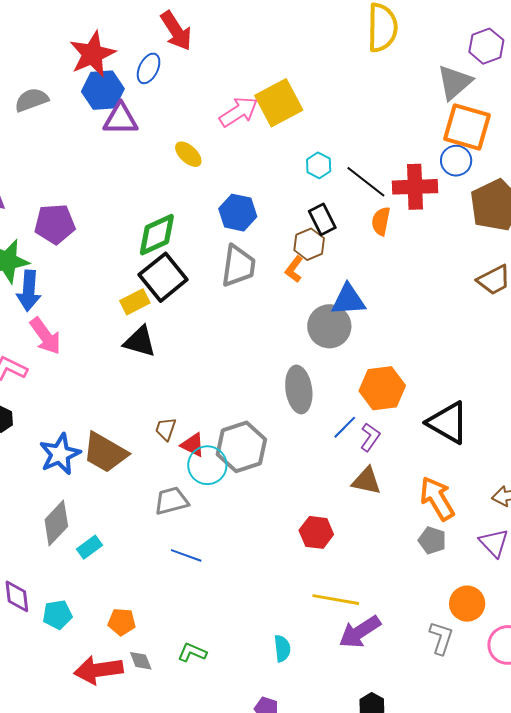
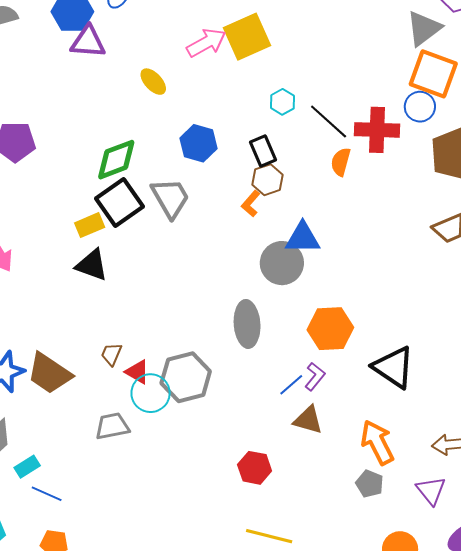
black rectangle: (322, 219) -> (263, 151), moved
gray trapezoid: (238, 266) -> (170, 198), moved, turned -42
blue line: (345, 427) -> (291, 385), moved
blue line: (186, 555) -> (47, 494), moved

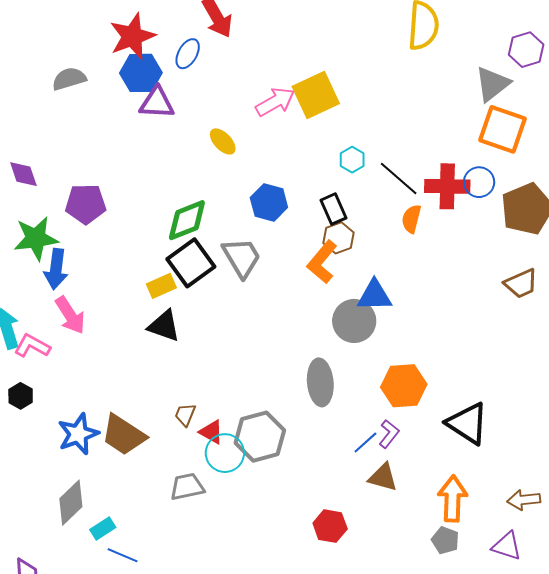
blue circle: (420, 107) -> (479, 182), moved
orange L-shape: (251, 204) -> (322, 262), size x1.6
orange arrow: (377, 442) -> (453, 499), turned 30
purple triangle: (431, 491) -> (507, 546), turned -32

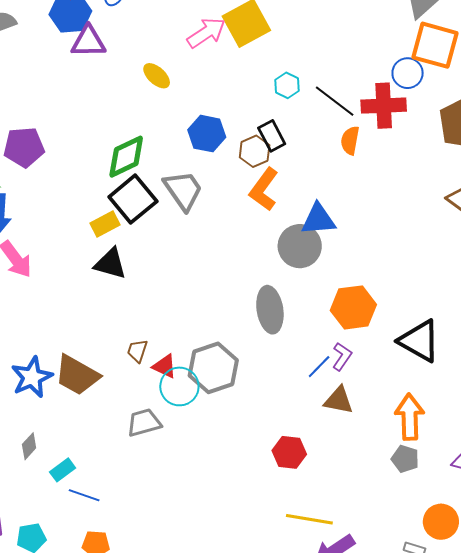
blue circle: (479, 182) -> (408, 73), moved
brown hexagon: (339, 238) -> (255, 151), moved
gray diamond: (71, 503) -> (29, 446), size x0.6

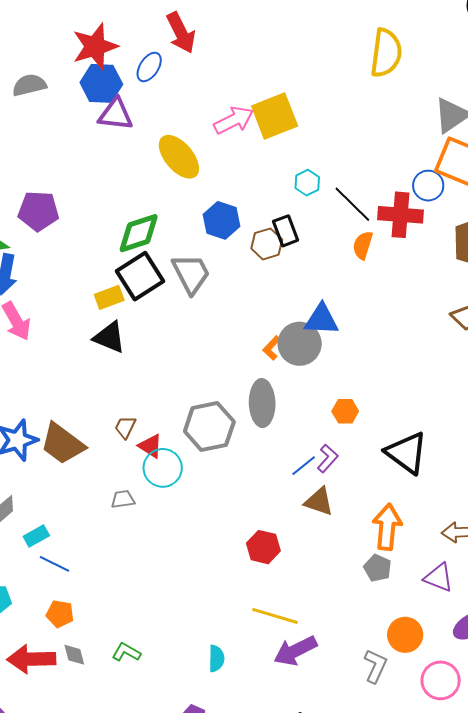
yellow ellipse: (157, 76) -> (179, 157), size x1.6
orange L-shape: (264, 189) -> (272, 348), moved, size x0.6
orange hexagon: (353, 307) -> (345, 411), size x0.6
gray hexagon: (213, 368) -> (209, 426), moved
gray trapezoid: (144, 423) -> (123, 499), size x0.7

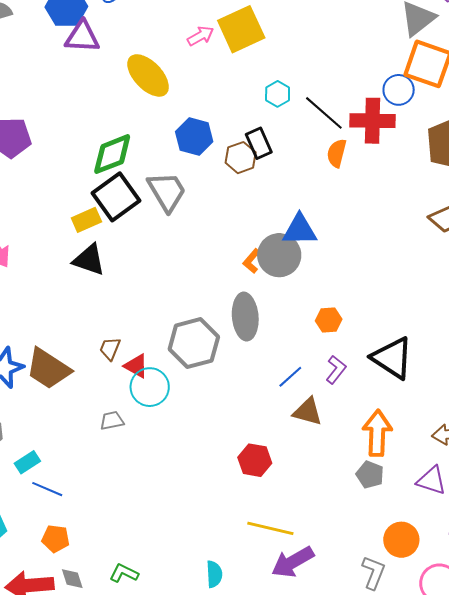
pink arrow: (234, 120) -> (201, 36), size x0.7
purple L-shape: (328, 458) -> (336, 370), moved

